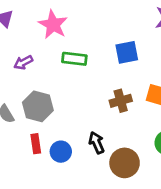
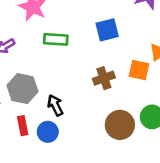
black arrow: (97, 143) -> (55, 105), moved
brown circle: (125, 163) -> (120, 125), moved

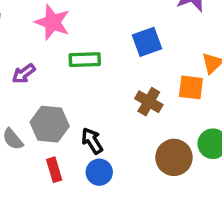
brown cross: (104, 78) -> (149, 102), turned -35
blue circle: (48, 132) -> (99, 172), moved

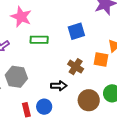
black arrow: (92, 141) -> (59, 86), moved, turned 119
red rectangle: (54, 170) -> (26, 110), moved

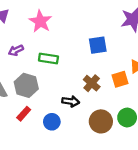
green rectangle: (39, 40) -> (48, 59), moved
orange square: (101, 59) -> (120, 79), turned -35
red rectangle: (26, 110) -> (24, 114), moved, turned 48

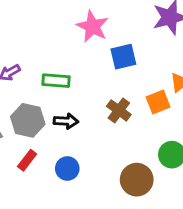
pink star: (40, 21) -> (92, 26), moved
black arrow: (71, 101) -> (66, 121), moved
brown circle: (101, 121) -> (137, 180), moved

